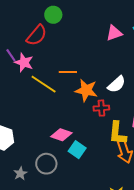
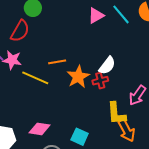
orange star: (86, 90) -> (78, 77), turned -30
red cross: (101, 108) -> (100, 81), moved
pink diamond: (61, 135) -> (40, 129), moved

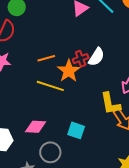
yellow line: (35, 78) -> (50, 86), moved
red cross: (100, 81) -> (81, 59), moved

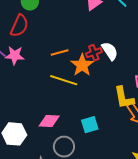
white semicircle: (96, 57) -> (110, 51), turned -66
cyan square: (76, 130) -> (90, 125), turned -36

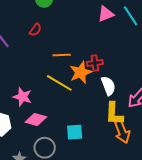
red semicircle: (19, 26) -> (35, 30), moved, size x0.6
white semicircle: (110, 51) -> (108, 86), moved
pink star: (15, 55) -> (22, 97), moved

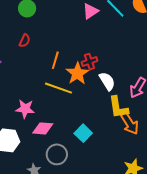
orange line: (62, 55) -> (55, 60), turned -60
cyan square: (75, 132) -> (83, 133), turned -30

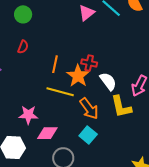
red cross: (89, 62) -> (89, 63), turned 35
orange arrow: (130, 123) -> (89, 109), moved

